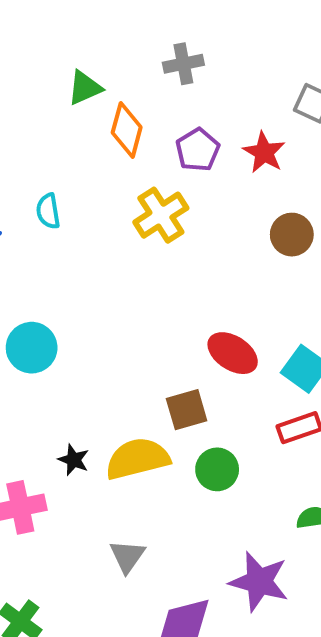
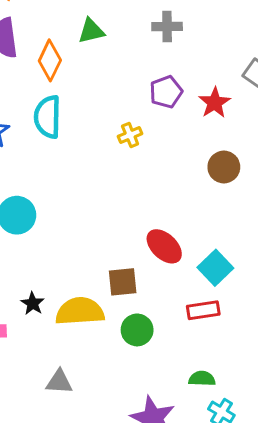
orange diamond: (127, 130) -> (50, 60), moved
cyan semicircle: (48, 211) -> (48, 117), size x1.6
yellow cross: (161, 215) -> (130, 135), size x0.6
gray triangle: (127, 556) -> (59, 382), turned 48

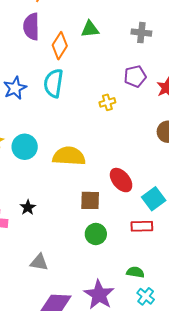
yellow semicircle: (80, 311) -> (69, 156), moved

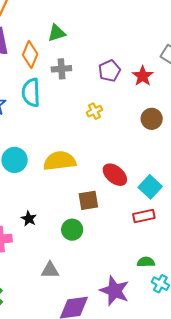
gray cross: (141, 33) -> (61, 69), moved
yellow cross: (107, 102) -> (94, 111), moved
green circle: (96, 234) -> (72, 230), moved

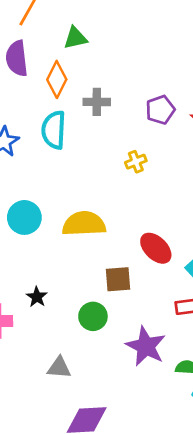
green triangle: (57, 33) -> (75, 38), moved
purple star: (115, 291) -> (146, 346), moved

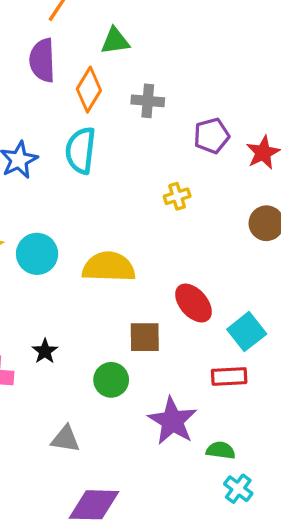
gray cross: (97, 102) -> (148, 101), moved

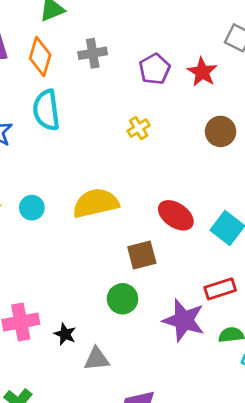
cyan circle: (37, 254) -> (32, 208), size x0.7
black star: (45, 351) -> (65, 334), moved
red rectangle: (229, 376) -> (220, 289), moved

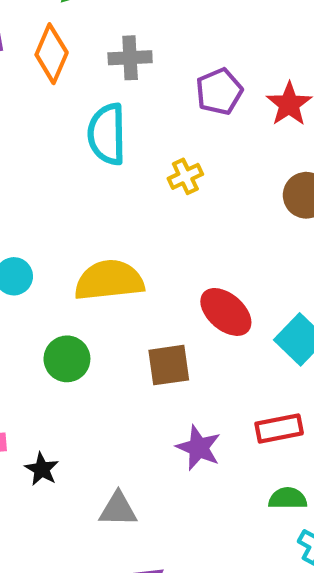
cyan semicircle: (46, 110) -> (107, 134), moved
green circle: (123, 299) -> (67, 359), moved
purple star: (184, 320) -> (199, 448), moved, size x0.7
gray triangle: (97, 359) -> (118, 509), moved

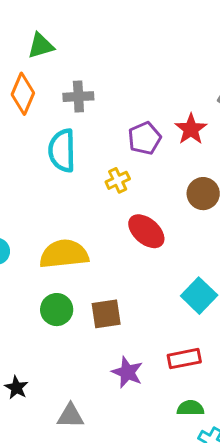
purple pentagon: (219, 92) -> (145, 138), moved
red ellipse: (226, 312) -> (146, 231), moved
green circle: (67, 359) -> (57, 310), moved

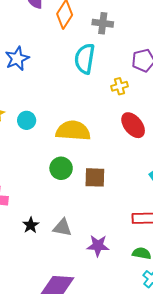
purple star: (127, 372) -> (98, 246), moved, turned -30
black star: (16, 388) -> (31, 225), moved
gray triangle: (71, 416) -> (62, 228), moved

